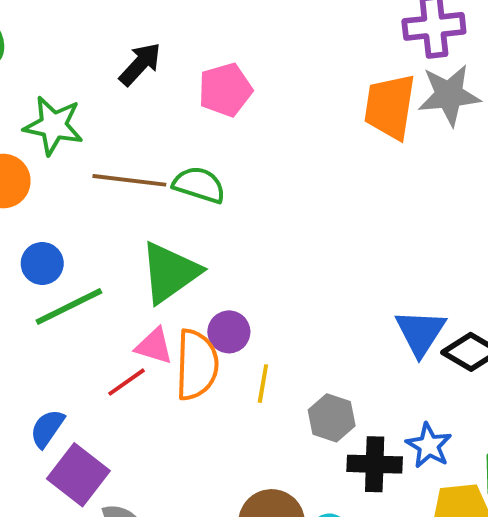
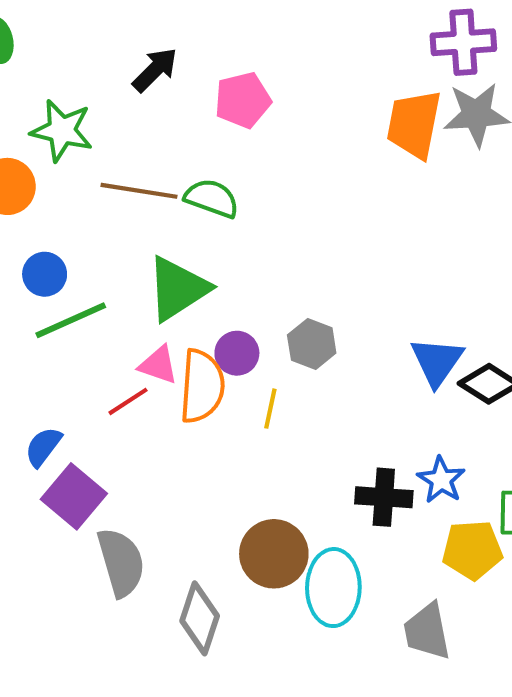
gray hexagon: (332, 418) -> (312, 344), moved

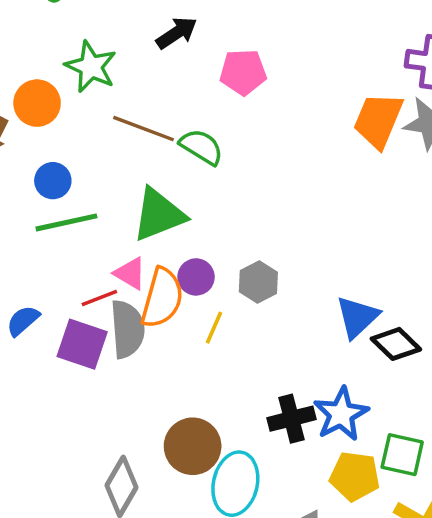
blue star: (441, 480) -> (341, 414), size x1.4
purple square: (74, 496) -> (82, 344), moved, turned -33
black cross: (384, 497) -> (291, 419), turned -30
gray semicircle: (121, 562) -> (127, 329), moved

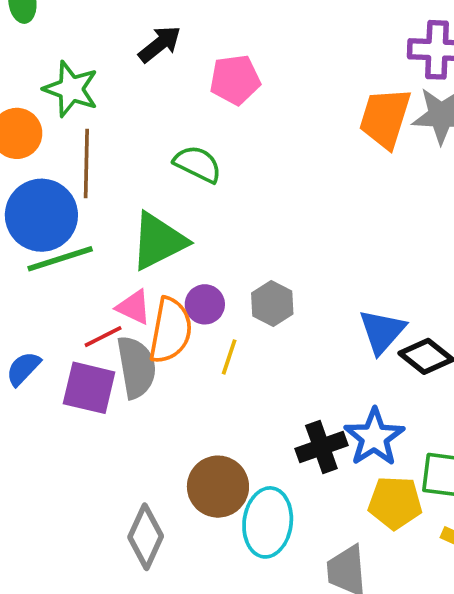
brown line: (144, 129) -> (86, 164), moved, turned 76
blue circle: (53, 181) -> (41, 215), size x1.8

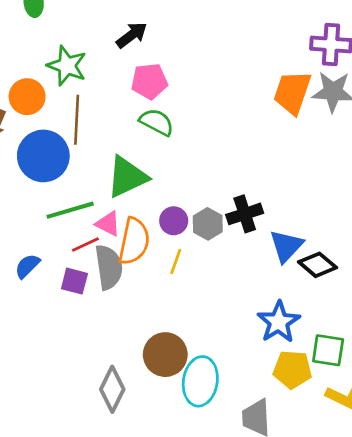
pink pentagon: (235, 80) -> (149, 81), moved
green line: (60, 259) -> (70, 210), moved
purple circle: (205, 304) -> (174, 221), moved
purple square: (89, 388) -> (74, 281), size x0.7
black cross: (321, 447) -> (245, 214), moved

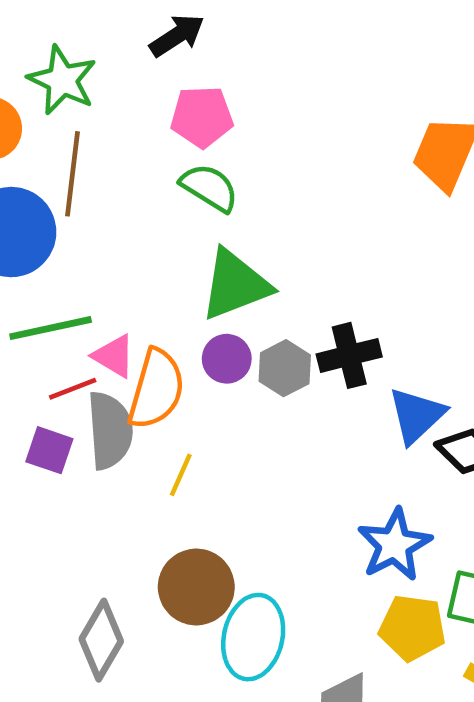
green triangle: (127, 177) -> (235, 285), moved
yellow line: (176, 262) -> (181, 475), moved

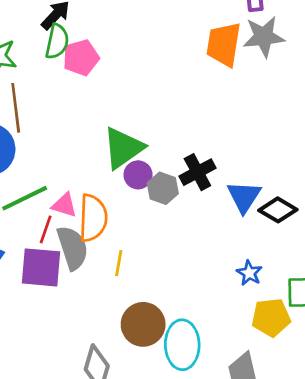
green semicircle: (209, 188) -> (57, 41), moved, turned 84
purple circle: (227, 359) -> (138, 175), moved
red line: (73, 389) -> (46, 229), turned -36
purple square: (49, 450) -> (41, 267), size x1.6
blue star: (394, 545) -> (249, 273), size x0.6

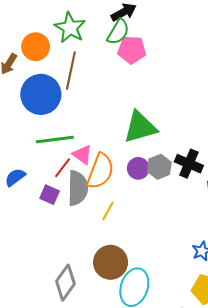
black cross: (197, 172) -> (189, 164), turned 32
purple circle: (138, 175) -> (138, 168), moved
purple square: (41, 267) -> (50, 195), size x0.6

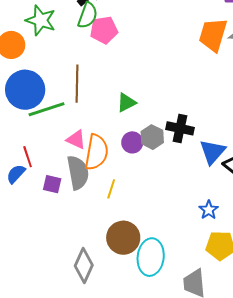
brown line: (71, 71) -> (77, 84), moved
green triangle: (140, 127) -> (126, 103), size x0.6
green line: (55, 139) -> (47, 109), moved
red line: (62, 168) -> (28, 157), moved, turned -45

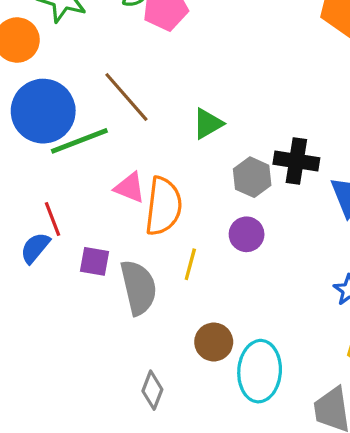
brown line: (77, 84) -> (126, 97), turned -39
purple circle: (132, 142) -> (247, 234), moved
gray semicircle: (78, 173) -> (138, 287), moved
brown circle: (123, 238) -> (214, 342), size x0.7
gray diamond: (84, 265) -> (152, 390), size x0.7

